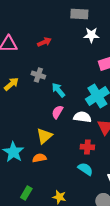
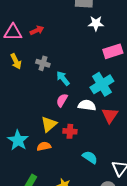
red arrow: (44, 42) -> (37, 30), moved
yellow arrow: (11, 84) -> (16, 61), moved, turned 105
red cross: (87, 147) -> (70, 131), moved

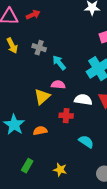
pink semicircle: (62, 100) -> (58, 85), turned 64
white semicircle: (87, 105) -> (83, 100), moved
yellow triangle: (49, 124) -> (42, 97), moved

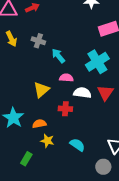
pink semicircle: (58, 85) -> (66, 78), moved
cyan semicircle: (86, 142) -> (77, 145), moved
yellow star: (60, 170) -> (47, 141), moved

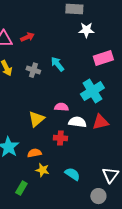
cyan arrow: (58, 56) -> (57, 64), moved
red triangle: (105, 93) -> (100, 122), turned 42

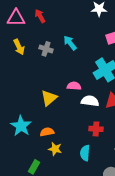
red arrow: (27, 37) -> (40, 16), turned -96
red cross: (60, 138) -> (96, 129), moved
cyan semicircle: (72, 174) -> (85, 153), turned -119

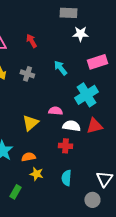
red arrow: (40, 16) -> (31, 41), moved
cyan arrow: (70, 43) -> (60, 68), moved
red cross: (96, 129) -> (65, 146), moved

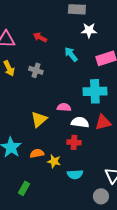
red arrow: (31, 41) -> (40, 37), turned -32
cyan arrow: (60, 68) -> (71, 54), moved
cyan cross: (86, 95) -> (95, 91), turned 30
yellow star: (36, 174) -> (54, 161), moved
cyan semicircle: (66, 178) -> (75, 174), turned -98

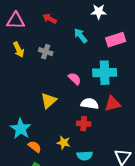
pink semicircle: (64, 107) -> (75, 79), moved, turned 40
orange semicircle: (37, 153) -> (35, 147), moved, turned 48

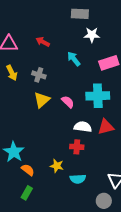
yellow triangle: (49, 101) -> (42, 100), moved

